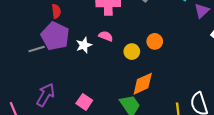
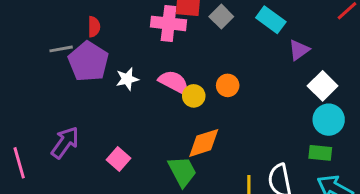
pink semicircle: (106, 36) -> (174, 82), moved, size x1.5
gray line: (37, 49) -> (61, 49), moved

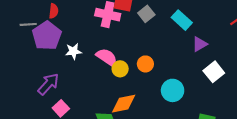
cyan circle: (329, 120) -> (173, 90), moved
purple arrow: (65, 143) -> (48, 84), moved

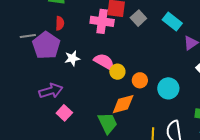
red semicircle: (54, 11) -> (60, 23), moved
orange circle: (145, 64) -> (140, 80), moved
purple arrow: (48, 84) -> (51, 91), turned 35

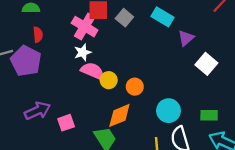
pink cross: (102, 21) -> (85, 27), turned 30
white star: (72, 58) -> (83, 52), moved
cyan circle: (168, 88) -> (168, 111), moved
pink square: (64, 113) -> (66, 123), moved, turned 35

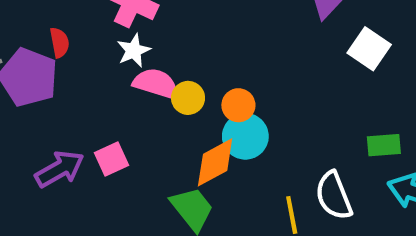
red semicircle: (38, 35) -> (60, 43), moved
cyan circle: (168, 111) -> (245, 136), moved
pink square: (66, 123) -> (112, 159), moved

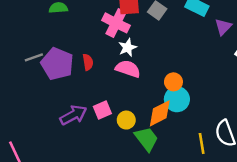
red semicircle: (60, 43) -> (88, 62), moved
white star: (134, 51) -> (127, 48), moved
yellow circle: (188, 98) -> (126, 120), moved

